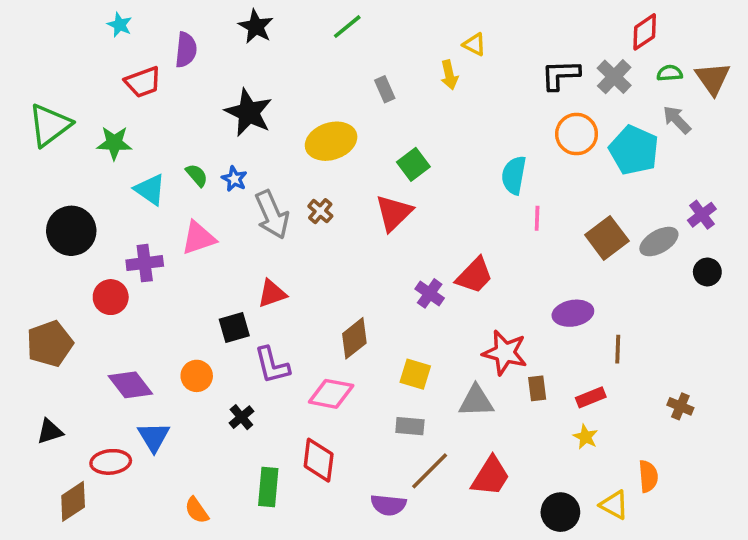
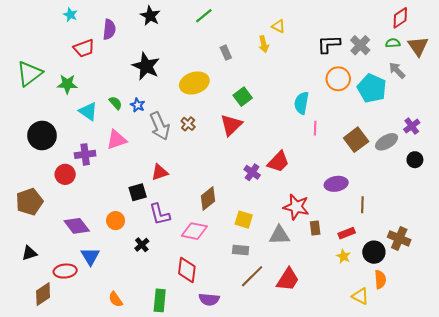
red diamond: (645, 32) -> (400, 18), moved
brown cross: (680, 406) -> (399, 238), size x1.5
green rectangle: (268, 487) -> (160, 300), moved
purple semicircle: (388, 505) -> (209, 299), moved
black circle: (560, 512) -> (374, 252), moved

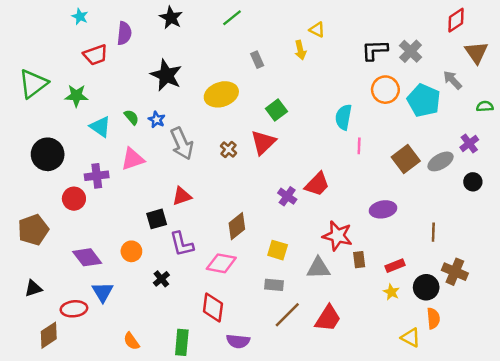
green semicircle: (393, 43) -> (485, 106), moved
brown cross: (188, 124) -> (228, 149), moved
brown line: (362, 205) -> (433, 232), moved

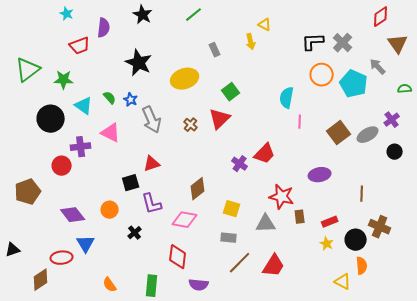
black circle: (48, 154) -> (51, 119), moved
pink triangle: (133, 159) -> (111, 133), turned 45
black triangle: (33, 288) -> (13, 250), moved

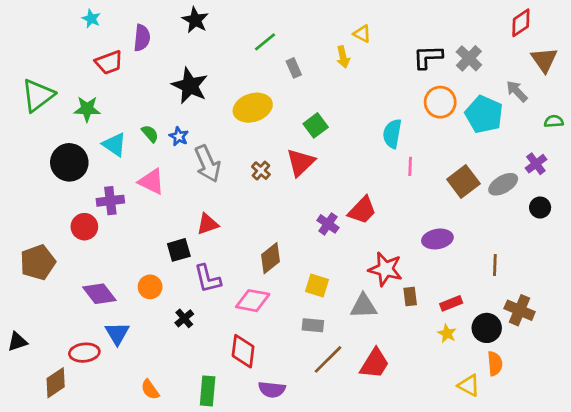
green line: (194, 15) -> (265, 42), moved

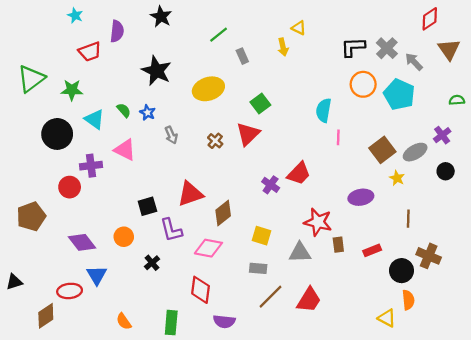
gray arrow: (517, 91) -> (414, 62), moved
gray arrow: (208, 164) -> (171, 135), size x0.6
red triangle: (208, 224) -> (190, 194), moved, size x1.4
yellow star: (447, 333) -> (397, 178), moved

